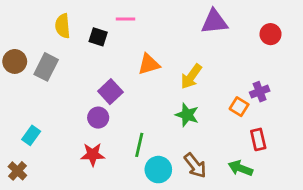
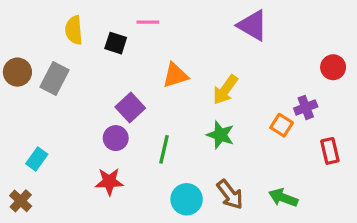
purple triangle: (214, 22) -> (253, 25), turned 36
red circle: (271, 34) -> (333, 67), moved
red rectangle: (258, 139) -> (330, 151), moved
green line: (139, 145) -> (164, 149), moved

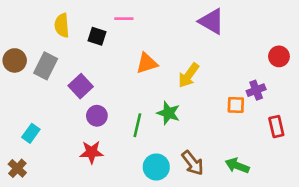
purple square: (130, 107) -> (81, 86), moved
orange square: (282, 125) -> (236, 105), turned -30
green star: (220, 135) -> (168, 113), moved

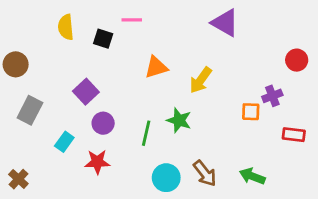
gray rectangle: (46, 66) -> (30, 110), moved
red rectangle: (276, 127) -> (294, 135), turned -70
cyan rectangle: (31, 133) -> (64, 142), moved

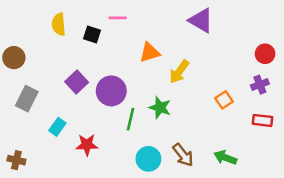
orange triangle: (156, 67) -> (150, 52), moved
purple cross: (272, 96) -> (260, 85), moved
orange square: (251, 112) -> (224, 100), turned -36
purple circle: (103, 123) -> (111, 91), moved, size x1.5
brown cross: (18, 179) -> (16, 160), turned -30

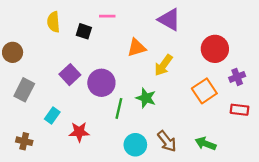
purple triangle: (201, 20) -> (169, 20), moved
red circle: (265, 54) -> (215, 49), moved, size x1.5
orange square: (224, 100) -> (204, 91), size x1.5
brown cross: (16, 160) -> (24, 141), moved

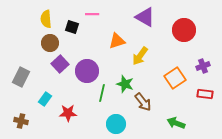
red circle: (215, 49) -> (184, 30), moved
brown circle: (13, 52) -> (50, 43), moved
brown arrow: (167, 141) -> (143, 102), moved

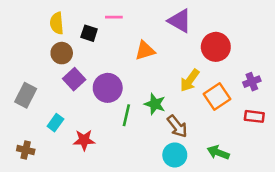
red circle: (184, 30) -> (216, 47), moved
yellow arrow: (140, 56) -> (190, 80), moved
cyan circle: (116, 124) -> (175, 155), moved

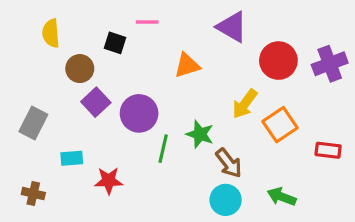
yellow semicircle: (57, 23) -> (51, 33), moved
purple cross: (252, 82) -> (330, 64), moved, size x1.5
cyan rectangle: (55, 123) -> (72, 158), turned 49

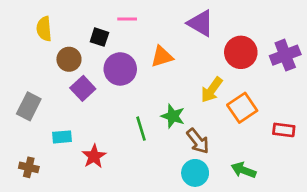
purple circle: (139, 113) -> (120, 69), moved
green line: (163, 149) -> (141, 129), turned -30
red star: (109, 181) -> (94, 156), turned -30

